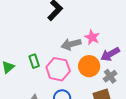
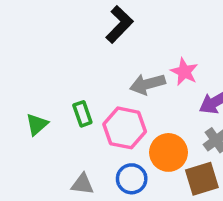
orange circle: (89, 66) -> (168, 152), moved

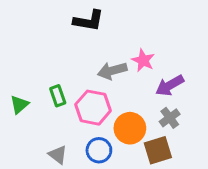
black L-shape: (119, 24) -> (89, 21), turned 56
gray triangle: (82, 184) -> (58, 155), turned 30

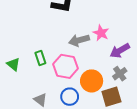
green triangle: (19, 105) -> (13, 64), turned -40

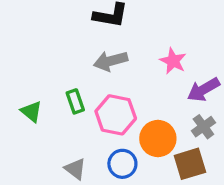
gray arrow: (79, 40) -> (111, 61), moved

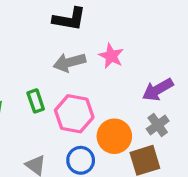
pink star: (173, 61) -> (111, 56), moved

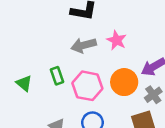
orange circle: (114, 136) -> (124, 82), moved

